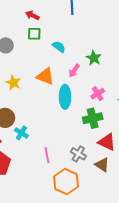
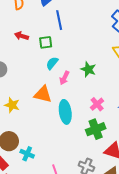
green square: (34, 34) -> (46, 42), moved
cyan semicircle: (59, 47) -> (52, 63), turned -80
pink arrow: (74, 71) -> (64, 78), moved

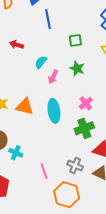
red arrow: (21, 36) -> (17, 45), moved
green square: (46, 42) -> (75, 40), moved
orange triangle: (43, 94) -> (25, 107), moved

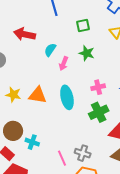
red arrow: (17, 45) -> (24, 34), size x1.5
pink cross: (86, 103) -> (98, 87), turned 32
gray cross: (75, 165) -> (83, 153), moved

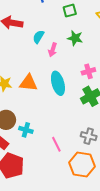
gray cross: (83, 153) -> (89, 136), moved

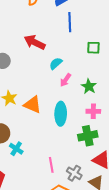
green star: (75, 38) -> (89, 86), moved
pink line: (56, 144) -> (51, 165), moved

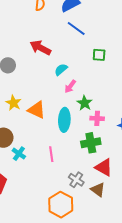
blue line: (70, 22) -> (76, 29), turned -54
green star: (89, 86) -> (85, 103), moved
pink line: (51, 165) -> (51, 154), moved

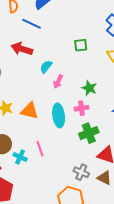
blue line: (76, 29) -> (31, 24), moved
green star: (85, 103) -> (89, 88), moved
pink cross: (97, 118) -> (82, 108), moved
pink line: (51, 154) -> (40, 149), moved

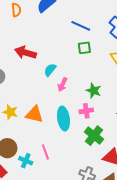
blue line: (31, 24) -> (81, 26), moved
green cross: (89, 133) -> (94, 136), turned -30

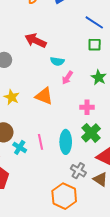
cyan semicircle: (50, 70) -> (57, 61), turned -128
green star: (94, 91) -> (99, 77), moved
orange triangle: (34, 114) -> (44, 96), moved
cyan ellipse: (63, 119) -> (66, 142), moved

